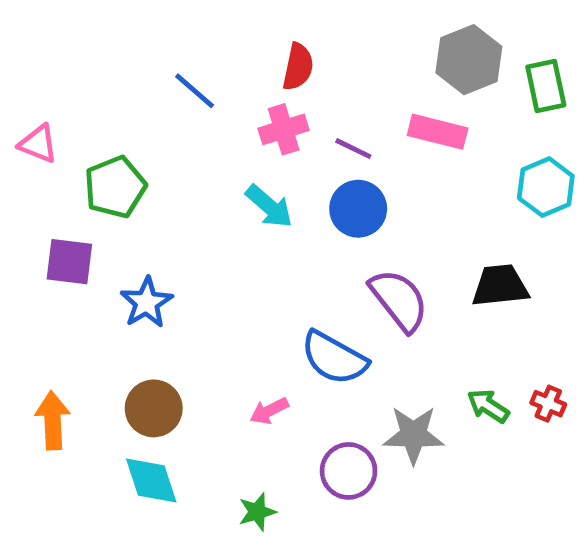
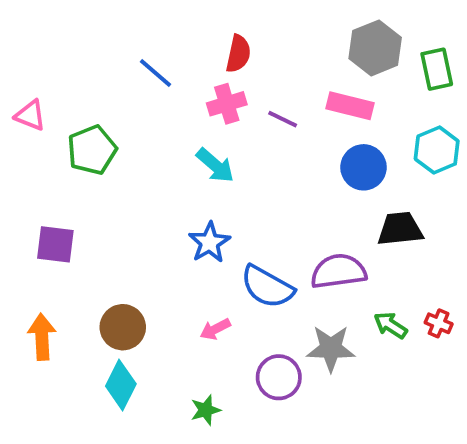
blue circle: (358, 209) -> (364, 167), moved
purple square: (69, 262) -> (55, 244), moved
purple semicircle: (399, 300) -> (338, 271), moved, turned -60
blue star: (146, 303) -> (209, 242), moved
cyan diamond: (151, 481) -> (121, 385), turned 45

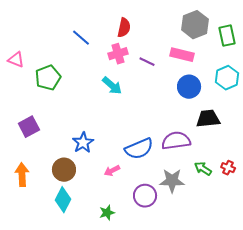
blue star: (209, 242) -> (83, 143), moved
purple square: (55, 244) -> (29, 127), turned -35
blue semicircle: (267, 287) -> (139, 149), turned -52

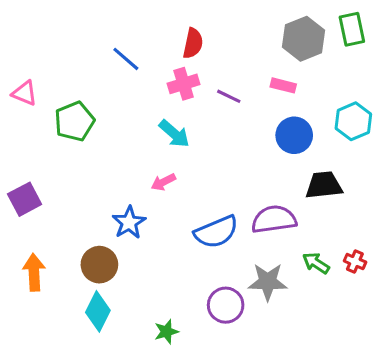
green rectangle: (227, 36) -> (352, 29), moved
pink rectangle: (182, 55) -> (283, 85), size x0.7
purple square: (29, 127) -> (25, 199), moved
pink arrow: (112, 171) -> (163, 182), moved

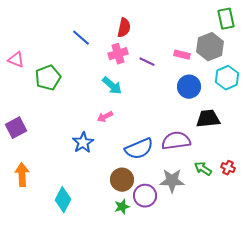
gray hexagon: (304, 39) -> (210, 47), moved
brown circle: (99, 265) -> (122, 180), moved
green star: (166, 332) -> (122, 207), moved

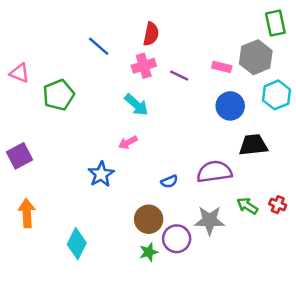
blue semicircle: (139, 149) -> (169, 181), size x0.5

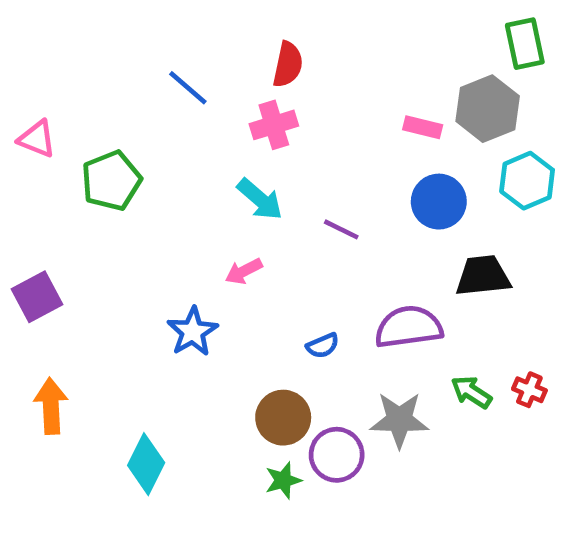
purple line: (179, 75) -> (341, 229), moved

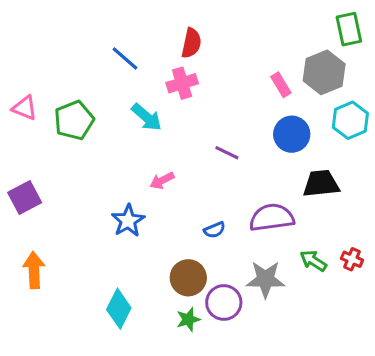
pink rectangle: (423, 127) -> (281, 85), turned 45
pink triangle: (37, 139) -> (25, 108), moved
cyan arrow: (260, 199) -> (147, 117), moved
cyan diamond: (146, 464) -> (119, 309), moved

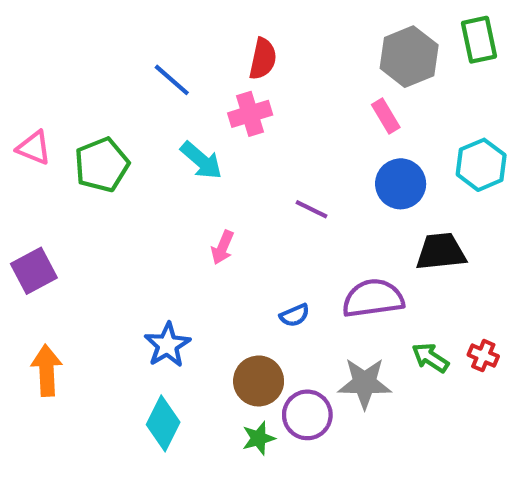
gray hexagon: (324, 72) -> (409, 57), moved
pink arrow: (162, 181) -> (223, 247), turned -40
blue star: (128, 221) -> (167, 345), moved

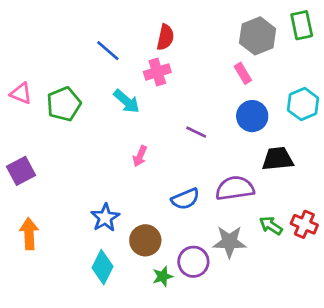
blue semicircle: (295, 315) -> (185, 199), size x1.5
red cross: (483, 356) -> (304, 224), size x1.4
brown circle: (259, 381) -> (145, 240), moved

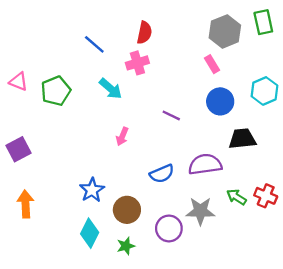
green star: (163, 276) -> (126, 246), moved

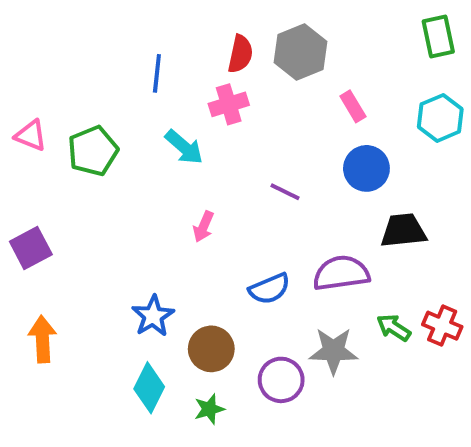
gray hexagon: (225, 31) -> (301, 52), moved
blue line: (94, 44) -> (157, 73), turned 55
cyan hexagon: (264, 91) -> (440, 118), moved

